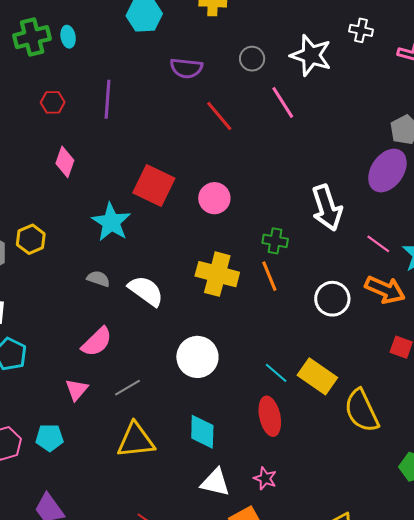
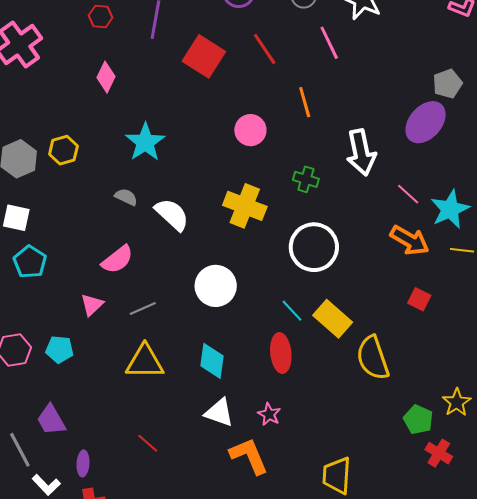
red square: (154, 185) -> (204, 56), moved
orange line: (269, 276) -> (305, 102), moved
white circle: (332, 299) -> (314, 247), moved, size x1.4

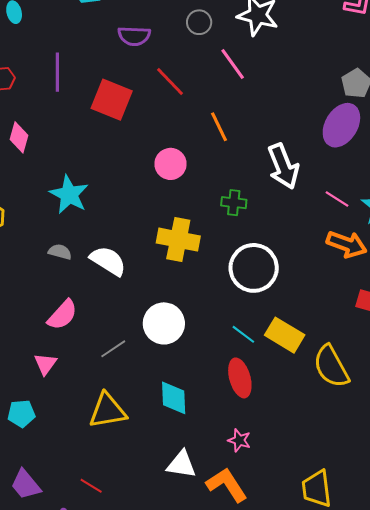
gray line: (143, 309) -> (113, 349), moved
white triangle: (219, 413) -> (181, 464), moved
red line: (148, 443) -> (91, 486), moved

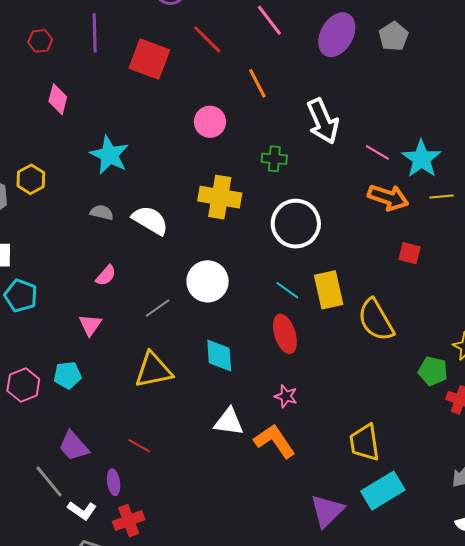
purple ellipse: (341, 125) -> (337, 35), moved
pink semicircle: (62, 315) -> (106, 275), size x0.7
yellow rectangle: (285, 335) -> (329, 290), turned 48

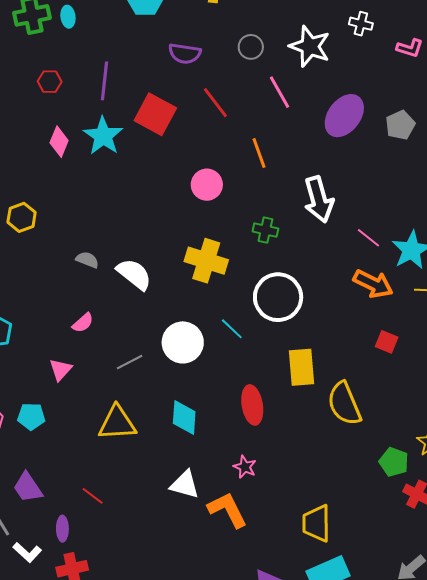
cyan star: (109, 155) -> (103, 136), moved
cyan line: (287, 290) -> (232, 329), moved

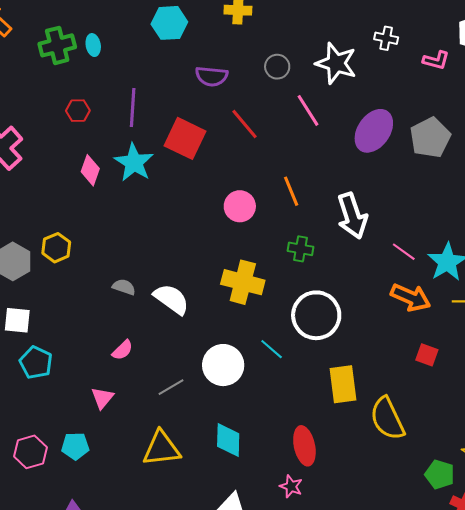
gray pentagon: (400, 125) -> (430, 138), size x1.4
orange line: (259, 153) -> (291, 191), moved
red ellipse: (252, 405) -> (304, 446), moved

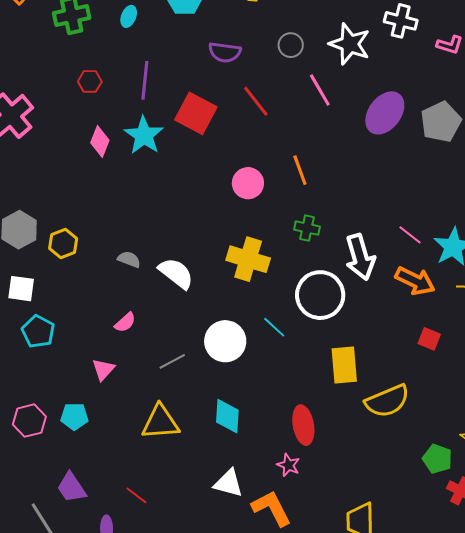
white cross: (386, 38) -> (401, 21), size x1.4
cyan ellipse: (93, 45) -> (129, 16), moved, turned 30
white arrow: (352, 216) -> (360, 257), moved
yellow hexagon: (56, 248) -> (63, 244), moved
yellow semicircle: (387, 419) -> (387, 401), turned -90

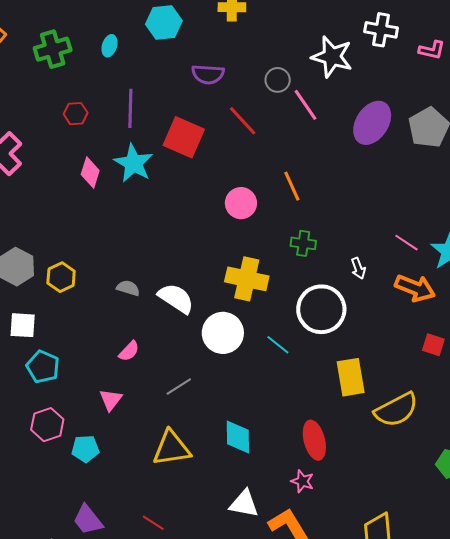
gray circle: (291, 45) -> (278, 80), moved
white arrow: (360, 257) -> (358, 268), size x0.5
white circle: (225, 341) -> (223, 333), moved
pink hexagon: (29, 421) -> (47, 425), moved

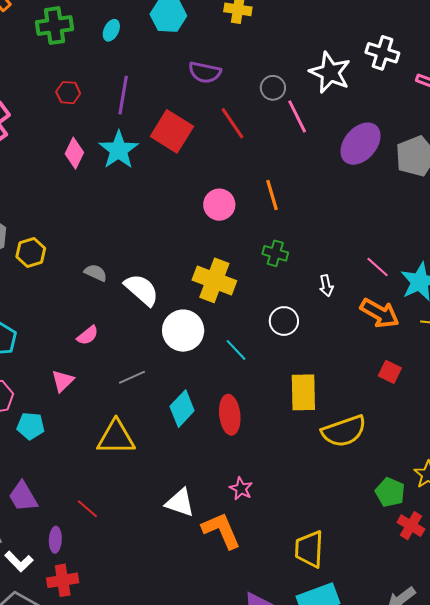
white circle: (321, 309) -> (284, 321), size x0.6
cyan diamond: (238, 437) -> (182, 409), moved, turned 36
red ellipse: (314, 440) -> (230, 415), moved

